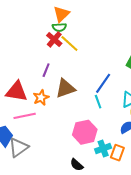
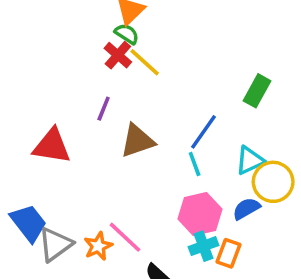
green semicircle: (59, 27) -> (127, 34), turned -144
orange star: (41, 98) -> (98, 246), moved
pink line: (25, 116) -> (125, 237), moved, turned 55
pink hexagon: (85, 132) -> (200, 214), moved

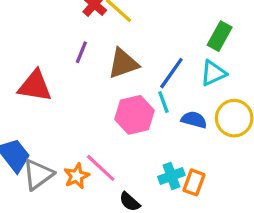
brown triangle: (137, 141) -> (123, 63), moved
cyan triangle: (250, 160) -> (213, 73), moved
blue semicircle: (246, 209) -> (194, 120), moved, turned 45
pink hexagon: (200, 214) -> (134, 115), moved

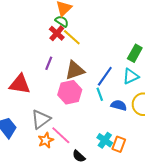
pink hexagon: (134, 115) -> (70, 92), moved
gray triangle: (38, 174) -> (41, 119), moved
cyan cross: (171, 176) -> (105, 140), turned -35

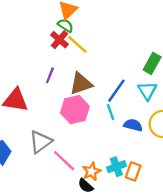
cyan triangle: (131, 76) -> (147, 91), turned -36
orange star: (46, 140) -> (92, 171), moved
cyan cross: (105, 140) -> (116, 167), turned 35

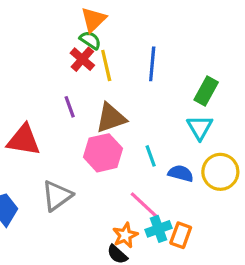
yellow line: (77, 44) -> (106, 66), turned 35
purple line: (50, 75) -> (70, 107), turned -42
blue line: (116, 91) -> (152, 64), moved, turned -30
pink line: (64, 161) -> (144, 205), moved

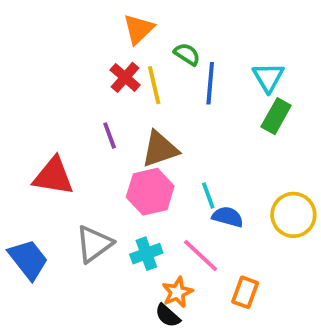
green semicircle: (90, 40) -> (187, 54), moved
cyan triangle: (200, 127) -> (268, 77), moved
blue semicircle: (181, 173) -> (228, 217), moved
cyan cross: (158, 229) -> (146, 254), moved

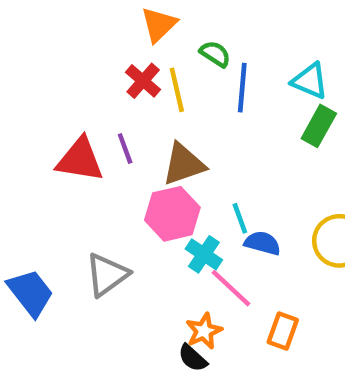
cyan triangle: (268, 77) -> (310, 81), turned -36
red triangle: (53, 176) -> (80, 160), moved
cyan cross: (146, 254) -> (204, 254), moved, turned -36

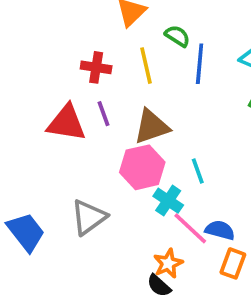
red cross: (143, 81) -> (96, 67), moved, turned -32
blue semicircle: (262, 243) -> (220, 230), moved

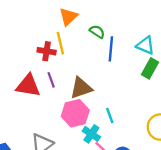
yellow line: (146, 66) -> (60, 43), moved

